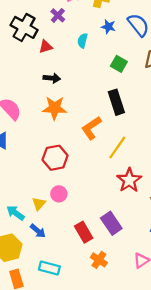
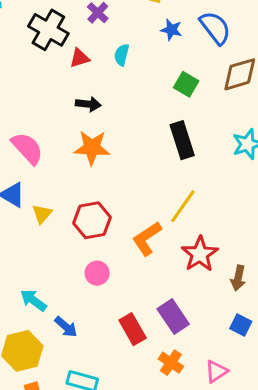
cyan semicircle: (82, 41) -> (122, 55), moved
orange L-shape: (91, 128) -> (147, 239), moved
yellow triangle: (39, 204) -> (42, 214), moved
orange cross: (99, 260) -> (171, 363), moved

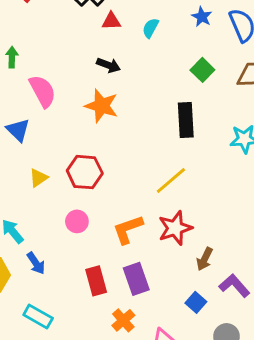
yellow triangle: (42, 214) -> (38, 178), moved
orange L-shape: (147, 239) -> (128, 229), moved

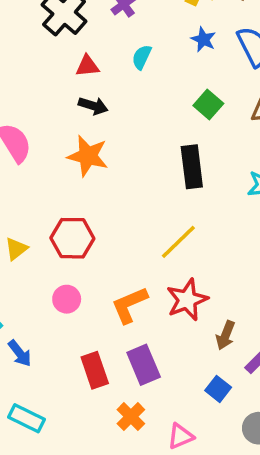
red triangle: (111, 21) -> (87, 66), moved

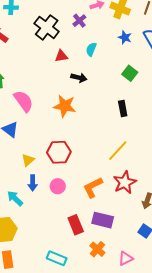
black arrow: (93, 106) -> (79, 78), moved
black rectangle: (192, 167) -> (123, 108), size x0.7
blue arrow: (20, 353) -> (33, 183), moved, turned 42
purple rectangle: (144, 365) -> (103, 220), turned -50
cyan rectangle: (26, 418) -> (57, 258), moved

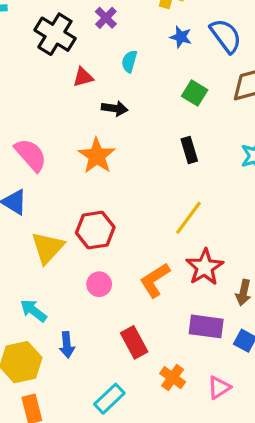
orange star: (65, 106) -> (97, 156), turned 30
yellow triangle: (28, 160) -> (48, 248), size x1.6
blue arrow: (33, 183) -> (67, 345), moved
purple rectangle: (103, 220) -> (206, 326), moved
cyan rectangle: (57, 258) -> (109, 399), turned -60

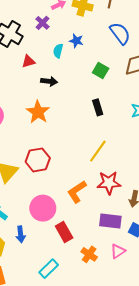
blue star: (181, 37) -> (76, 41), moved
red star: (205, 267) -> (109, 183), turned 30
pink circle: (99, 284) -> (43, 208), moved, size x1.6
pink triangle: (219, 388) -> (118, 251), moved

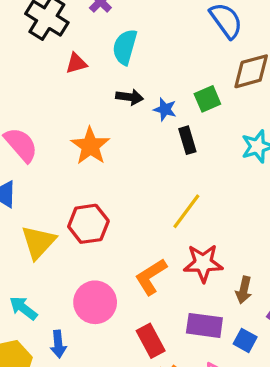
blue star: (76, 41) -> (165, 109), moved
cyan semicircle: (58, 51) -> (125, 47), size x1.5
green square: (101, 71) -> (207, 99), moved, turned 35
black arrow: (49, 81) -> (130, 97), moved
red rectangle: (64, 232) -> (151, 341), moved

